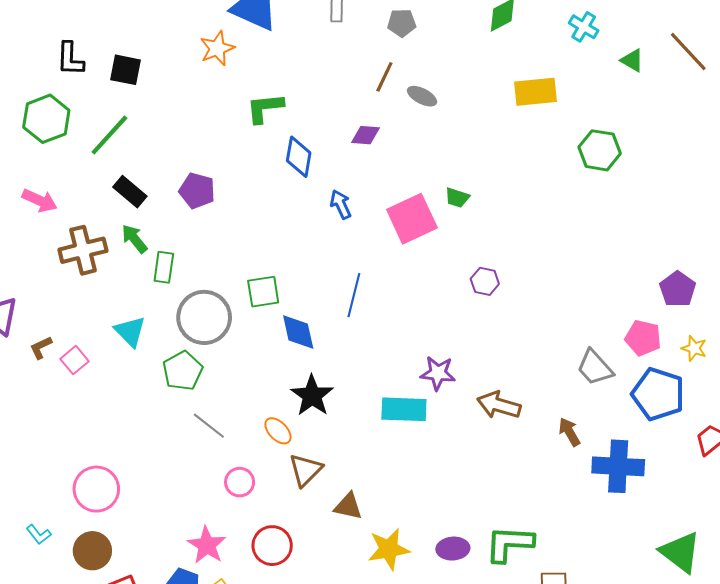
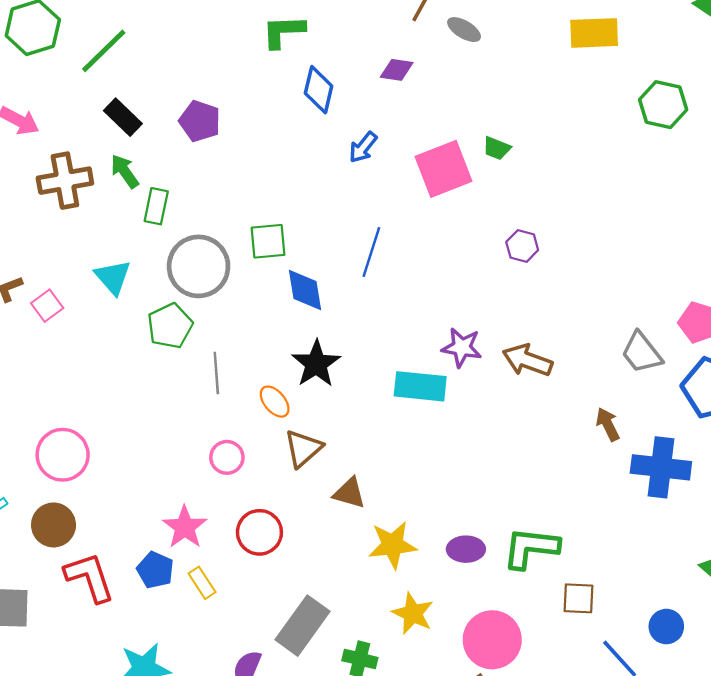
blue arrow: (341, 204) -> (363, 147), turned -120
brown arrow: (499, 405) -> (527, 360), moved
gray line: (209, 426) -> (216, 373), moved, turned 44

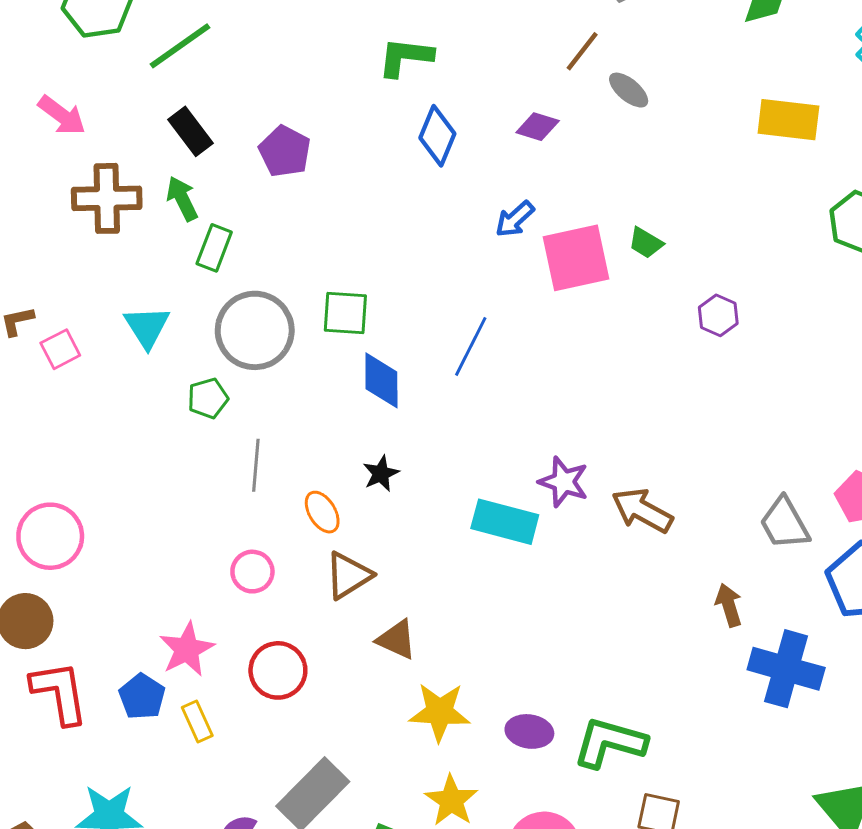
blue arrow: (363, 147) -> (515, 219), moved
purple hexagon: (522, 246) -> (718, 315), moved
green pentagon: (170, 326) -> (208, 398), size x0.7
black star: (316, 364) -> (381, 474), size x0.6

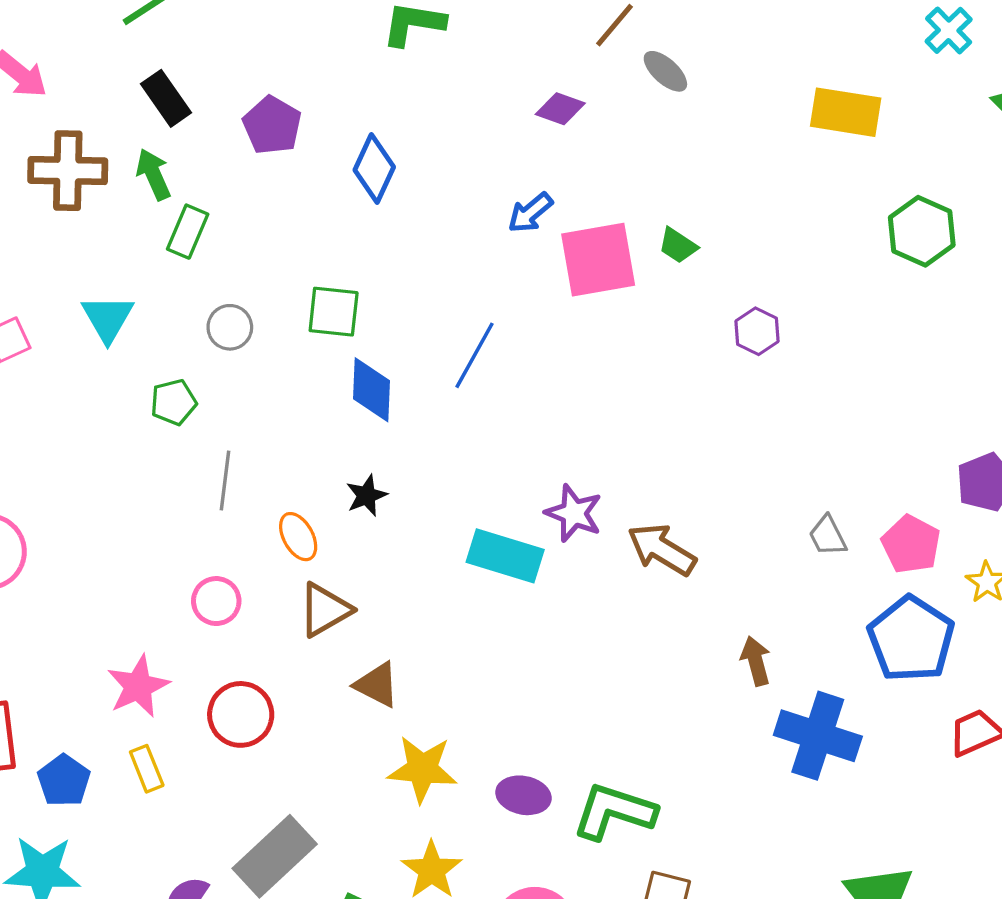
blue diamond: (437, 136) -> (374, 169), moved
gray circle: (255, 330) -> (230, 327), size x0.5
gray trapezoid: (784, 523) -> (828, 536), moved, size x0.7
blue pentagon: (142, 697) -> (64, 781), moved

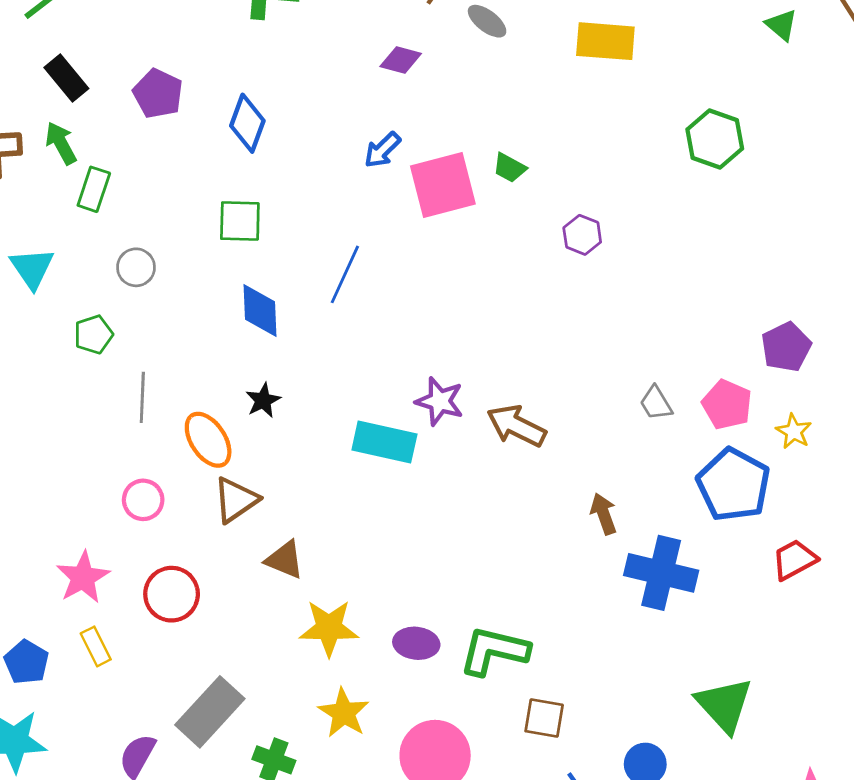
yellow rectangle: (846, 112) -> (605, 41), moved
green square: (334, 312) -> (240, 221), moved
orange ellipse: (298, 537) -> (208, 440), size x1.4

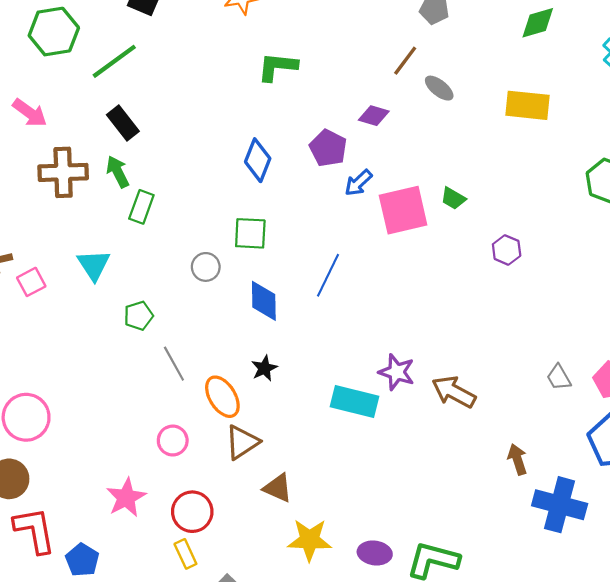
purple pentagon: (158, 94) -> (328, 148), moved
gray circle: (136, 267) -> (206, 267), moved
gray line: (142, 397) -> (174, 364), turned -33
yellow rectangle: (96, 646) -> (185, 554), moved

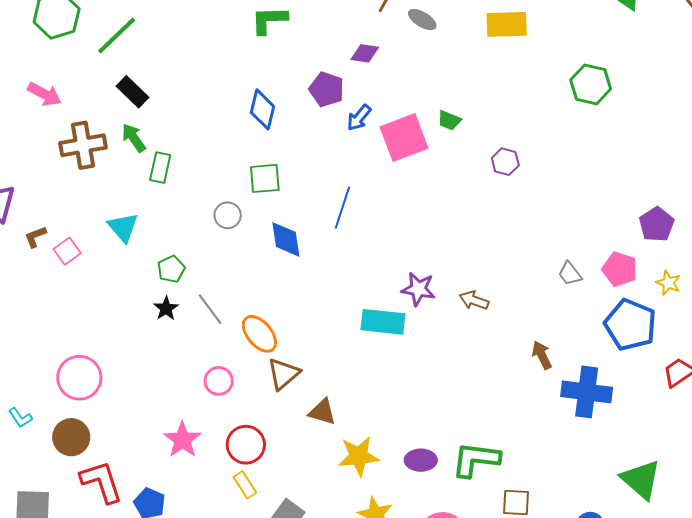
black star: (264, 368) -> (166, 308), moved
brown arrow: (454, 392) -> (474, 300), size x0.7

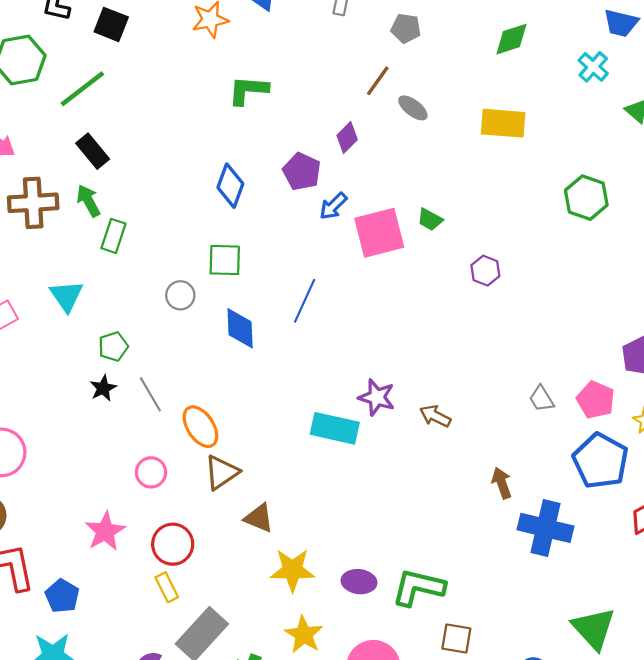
purple diamond: (365, 53) -> (347, 137), turned -60

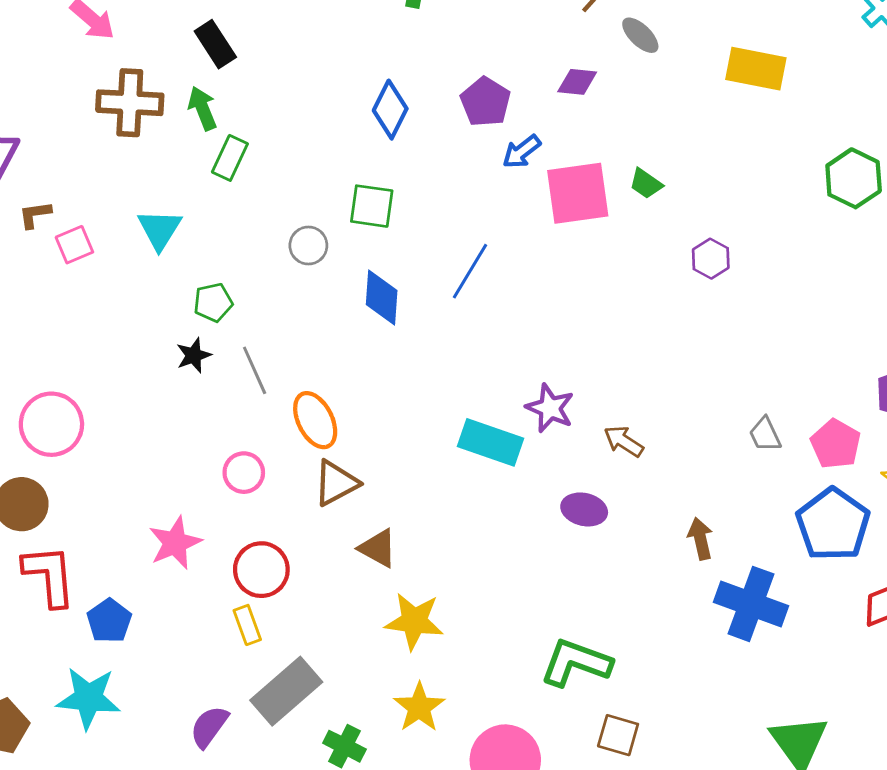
purple diamond: (347, 137) -> (577, 82), moved, turned 44
purple ellipse: (359, 582) -> (584, 509), moved

